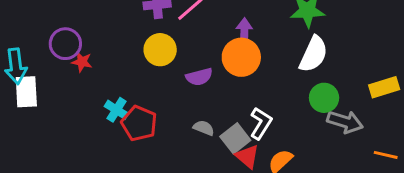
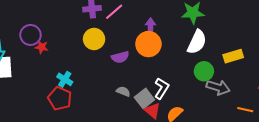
yellow rectangle: (384, 87) -> (233, 56), moved
red pentagon: (139, 123) -> (60, 98), moved

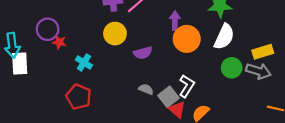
orange circle: (148, 44) -> (187, 39), moved
cyan cross: (65, 79) -> (84, 62), moved
gray arrow: (218, 87) -> (258, 71), moved

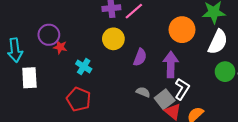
purple arrow: (175, 21) -> (171, 64), moved, size x1.4
orange circle: (187, 39) -> (182, 30), moved
purple semicircle: (143, 53) -> (140, 57), turned -54
white rectangle: (20, 64) -> (29, 78), moved

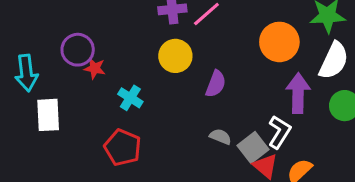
purple arrow: (171, 64) -> (298, 93), moved

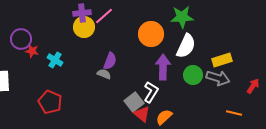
yellow circle: (175, 56) -> (84, 27), moved
cyan cross: (130, 98) -> (55, 60), moved
gray semicircle: (220, 137) -> (104, 74), moved

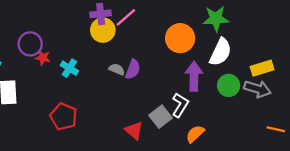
gray semicircle: (104, 74) -> (117, 69), moved
red triangle: (142, 114) -> (134, 130), moved

